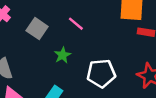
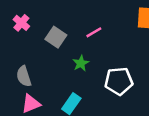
pink line: (76, 24) -> (94, 32), turned -70

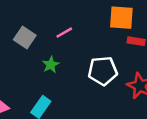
white pentagon: (119, 81) -> (103, 71), moved

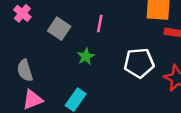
pink line: (64, 33) -> (100, 24), turned -49

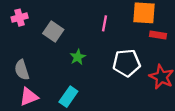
pink cross: (22, 13) -> (20, 18), turned 35
pink line: (100, 24) -> (104, 23), moved

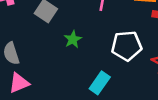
cyan rectangle: (68, 97) -> (100, 83), moved

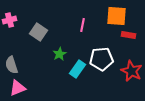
cyan rectangle: (100, 83) -> (78, 69), moved

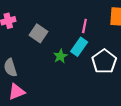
white pentagon: (102, 59) -> (104, 61), turned -30
cyan rectangle: (78, 69) -> (79, 47), moved

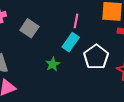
green star: (60, 56) -> (53, 64), moved

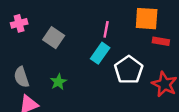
green star: (53, 64) -> (58, 82), moved

